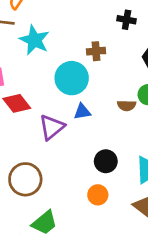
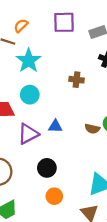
cyan circle: (72, 78) -> (30, 95), moved, size x0.7
black circle: (106, 161) -> (47, 168), moved

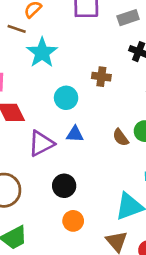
cyan circle: (30, 95) -> (66, 98), moved
brown semicircle: (92, 129) -> (121, 137), turned 40

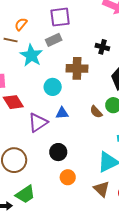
gray rectangle: (128, 18) -> (54, 40), moved
brown cross: (101, 77) -> (77, 68), size x1.5

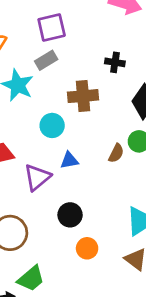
brown semicircle: (96, 112) -> (116, 153), turned -104

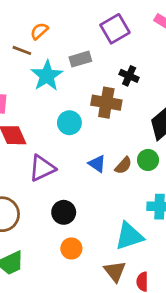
purple square: (52, 28) -> (115, 29), moved, turned -32
black cross: (115, 62) -> (129, 76), moved
blue triangle: (69, 160) -> (97, 164), moved, turned 30

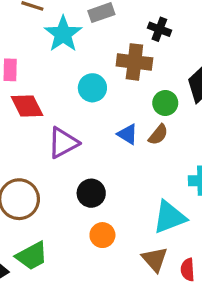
green circle: (148, 160) -> (165, 103), moved

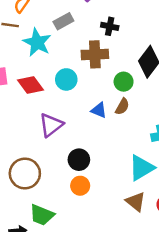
red diamond: (27, 106) -> (30, 85), moved
orange circle: (102, 235) -> (80, 186), moved
green trapezoid: (32, 256) -> (42, 215), turned 60

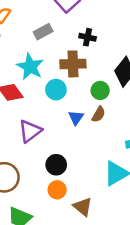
cyan star: (37, 42) -> (30, 67), moved
cyan circle: (66, 79) -> (56, 90), moved
blue triangle: (99, 110) -> (76, 118), turned 42
brown triangle: (136, 202) -> (83, 207), moved

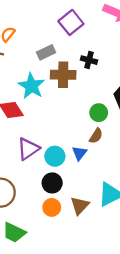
brown cross: (73, 64) -> (63, 75), moved
cyan circle: (56, 90) -> (55, 156), moved
blue triangle: (76, 118) -> (79, 153), moved
brown triangle: (83, 207) -> (80, 206), moved, turned 30

